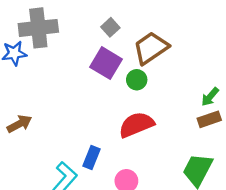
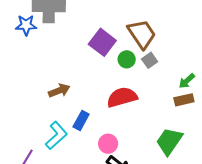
gray square: (110, 27) -> (150, 60), moved
brown trapezoid: (151, 48) -> (142, 34), turned 84
brown arrow: (19, 124) -> (59, 91), moved

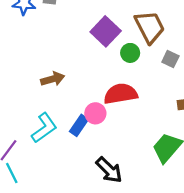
gray square: (150, 60) -> (170, 59), moved, turned -35
blue rectangle: (81, 121) -> (79, 125), moved
pink circle: (108, 144) -> (95, 113), moved

